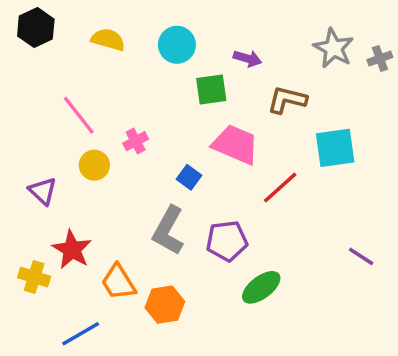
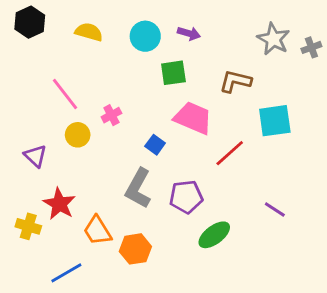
purple arrow: (247, 59) -> (189, 33), moved
purple line: (361, 256) -> (275, 209), moved

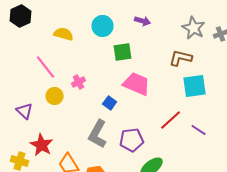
yellow semicircle: (89, 32) -> (64, 34), moved
purple arrow: (189, 33) -> (143, 21), moved
brown L-shape: (235, 81) -> (181, 58), moved
red line: (230, 153) -> (171, 120), moved
purple line: (275, 209) -> (199, 130), moved

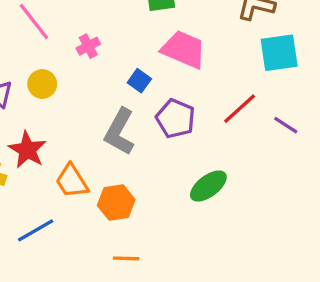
yellow circle: (55, 96) -> (42, 84), moved
purple pentagon: (132, 140) -> (175, 119), moved, turned 30

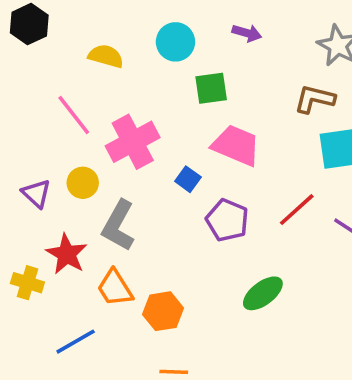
pink cross: (88, 46) -> (133, 142), size x2.0
gray L-shape: (120, 132) -> (118, 226), moved

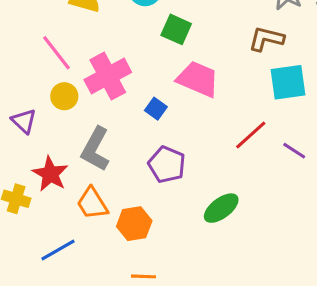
green square: (211, 88) -> (176, 29), turned 32
yellow circle: (83, 183) -> (64, 96), moved
purple pentagon: (227, 220) -> (167, 165), moved

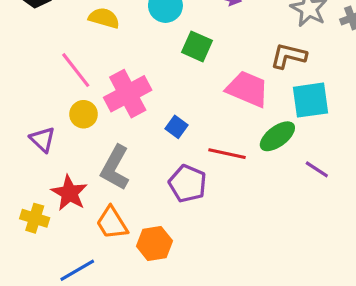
pink trapezoid: (198, 79) -> (247, 89), moved
red line: (251, 135) -> (227, 154), moved, turned 54
green ellipse: (221, 208) -> (277, 136), moved

